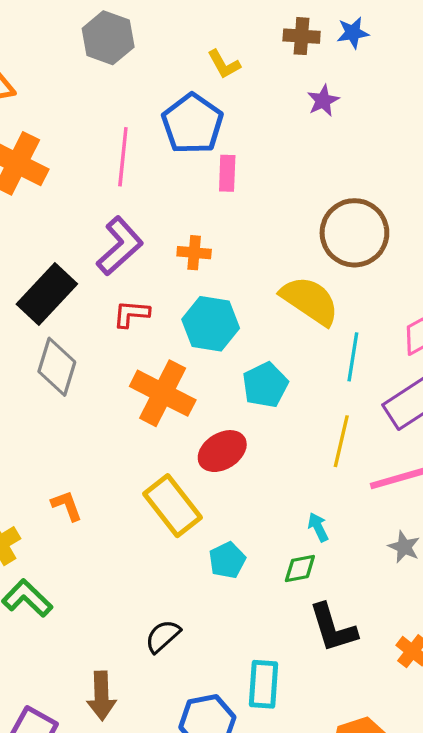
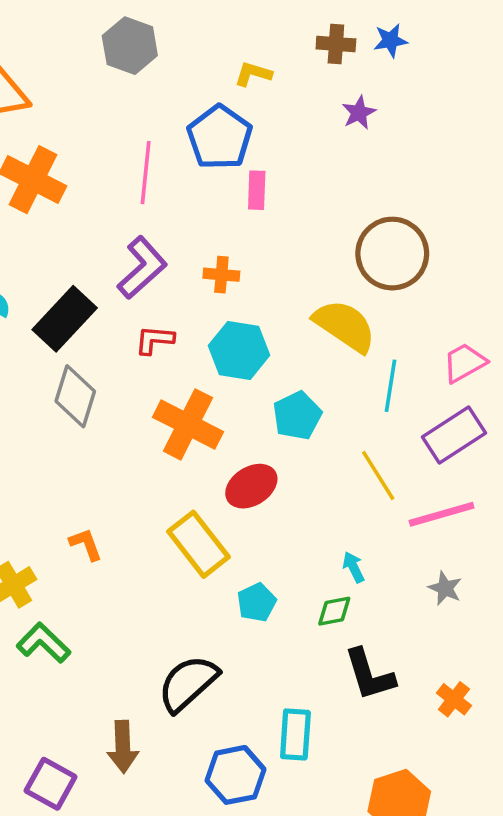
yellow L-shape: (224, 64) -> (253, 74), turned 136
yellow line: (341, 441) -> (378, 476), turned -45
black semicircle: (163, 636) -> (188, 683), size x1.6

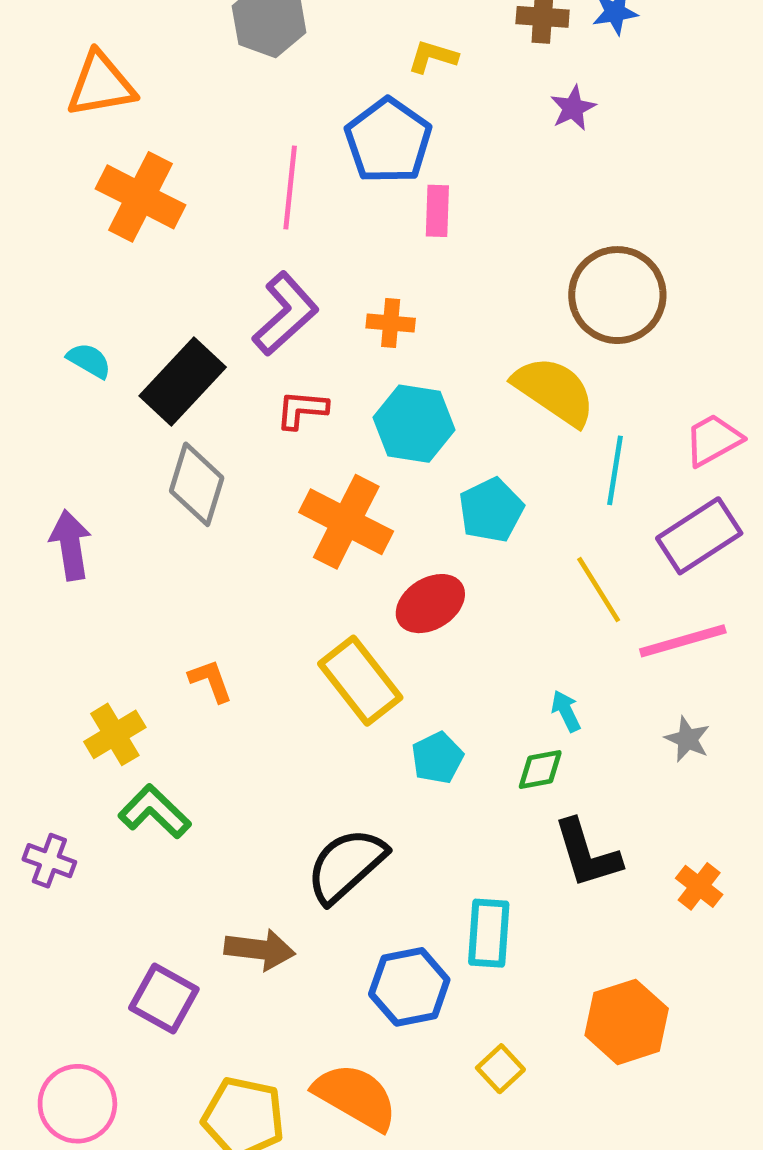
brown arrow: (123, 747) -> (260, 949), turned -81

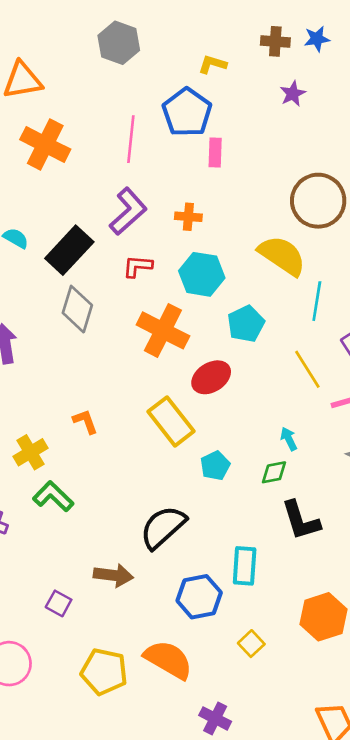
purple square: (164, 999) -> (59, 603), size x0.7

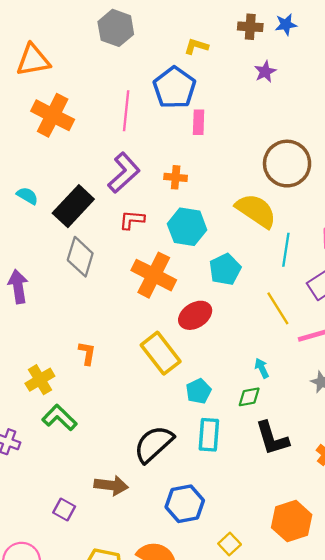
orange L-shape: (85, 421) -> (87, 353), turned 30
cyan rectangle: (245, 566) -> (209, 435), moved

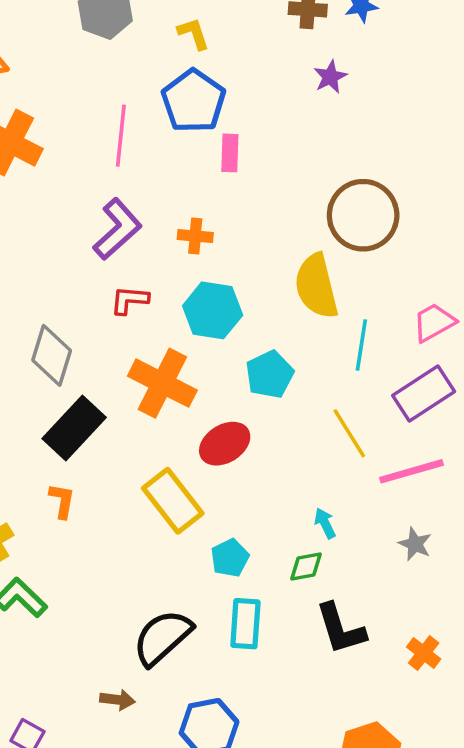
yellow L-shape: (196, 46) -> (194, 34), moved, turned 55
black rectangle: (73, 206) -> (74, 428), moved
yellow semicircle: (256, 211) -> (316, 286), turned -138
brown arrow: (111, 485) -> (117, 700), moved, size x0.7

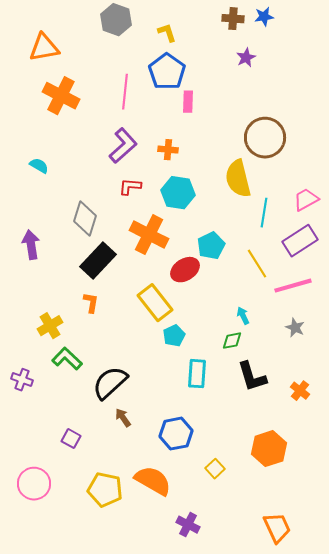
cyan pentagon: (270, 374) -> (211, 246), moved
cyan pentagon: (230, 558) -> (174, 336), moved
black semicircle: (162, 637) -> (110, 383), moved
brown arrow: (117, 700) -> (123, 418), turned -132

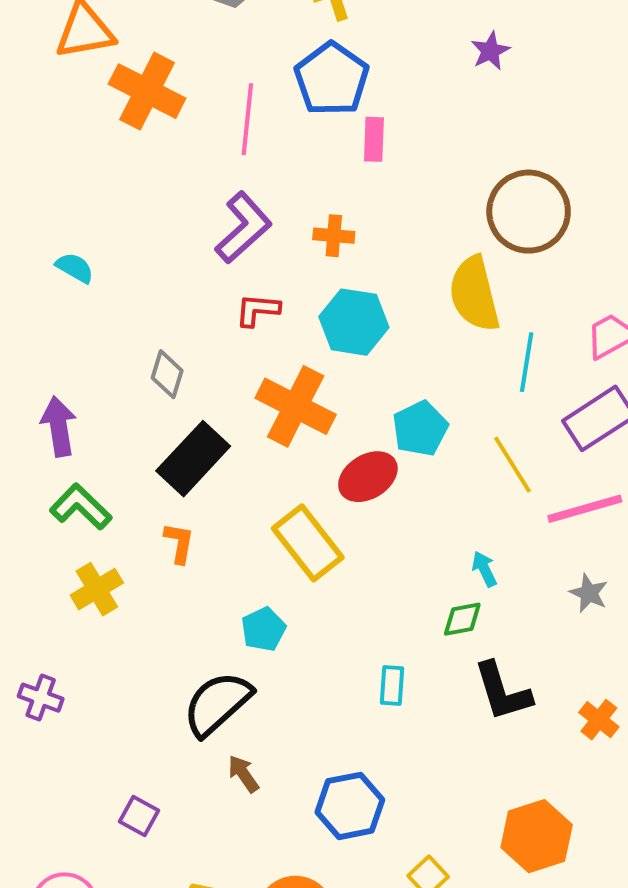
orange cross: (61, 96) -> (147, 91), moved
gray diamond: (85, 219) -> (167, 374), size x0.7
cyan pentagon: (174, 336) -> (263, 629), moved
green L-shape: (67, 359) -> (81, 507), moved
cyan rectangle: (197, 374) -> (392, 685), size x0.7

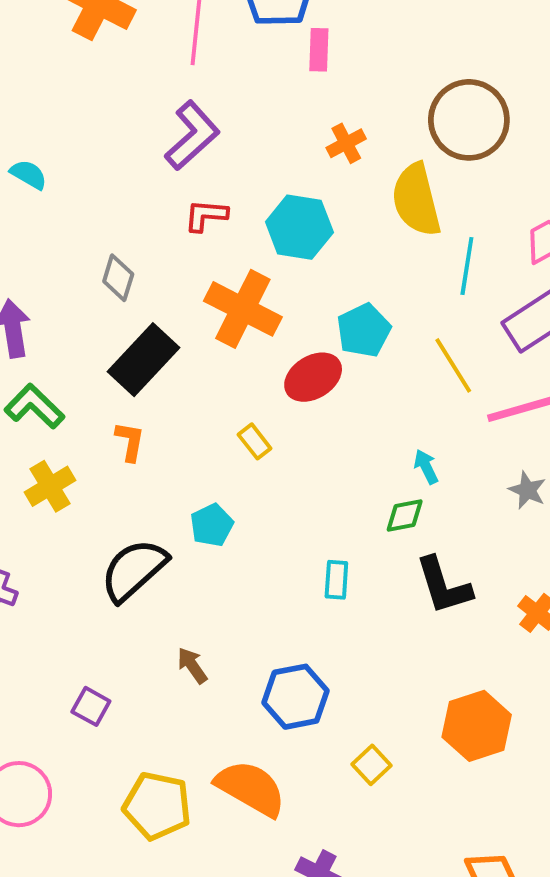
orange cross: (334, 236) -> (346, 143), moved, turned -33
yellow rectangle: (308, 543) -> (255, 441), size x0.5
black semicircle: (217, 704) -> (134, 570), moved

